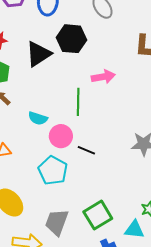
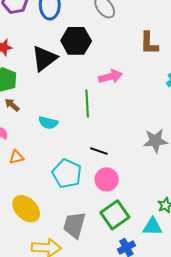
pink circle: (61, 136) -> (107, 179), moved

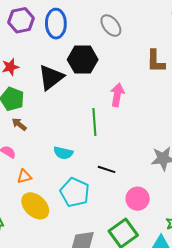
pink arrow: (110, 77) -> (117, 95), turned -65
cyan semicircle: (48, 123) -> (63, 153), moved
pink circle: (107, 179) -> (138, 199), moved
yellow ellipse: (26, 209) -> (35, 206), moved

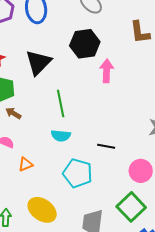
black hexagon: (83, 60) -> (85, 44), moved
green line: (94, 122) -> (61, 103), moved
yellow ellipse: (35, 206) -> (42, 210), moved

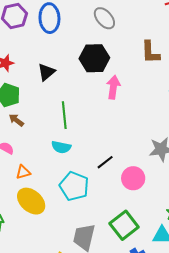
black triangle: (38, 62) -> (46, 72), size x0.7
black line: (106, 146) -> (105, 162), turned -54
pink circle: (141, 171) -> (133, 178), moved
yellow ellipse: (42, 210) -> (31, 201), moved

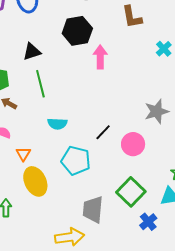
black triangle: (46, 72) -> (32, 52), turned 30
green line: (64, 115) -> (40, 84), moved
orange triangle: (23, 172) -> (23, 154), turned -35
yellow ellipse: (31, 201) -> (35, 181), turned 32

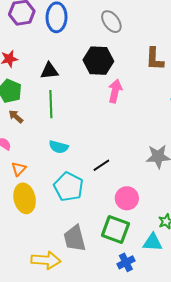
pink circle: (133, 144) -> (127, 198), moved
green square: (131, 192) -> (115, 229), turned -36
gray trapezoid: (93, 210) -> (75, 238), turned -32

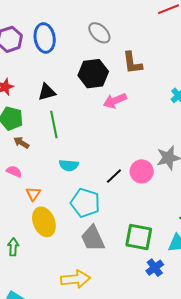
brown L-shape: (155, 59) -> (132, 63), moved
pink arrow: (115, 91) -> (115, 101), turned -115
pink circle: (127, 198) -> (142, 171), moved
gray trapezoid: (75, 238) -> (93, 238), moved

